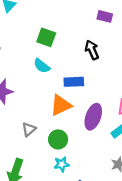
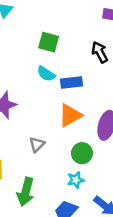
blue rectangle: (74, 82) -> (72, 82), moved
green circle: (58, 139) -> (82, 153), moved

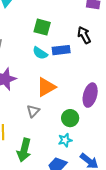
blue rectangle: (72, 82) -> (61, 50), moved
orange triangle: (70, 115) -> (46, 87), moved

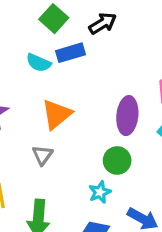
green square: (42, 27) -> (54, 19), moved, turned 36
black arrow: (84, 35) -> (103, 23), turned 96
green circle: (70, 118) -> (117, 160), moved

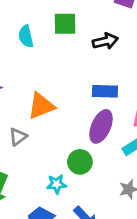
green square: (54, 19) -> (65, 24), turned 30
blue rectangle: (71, 53) -> (105, 91), moved
cyan semicircle: (39, 63) -> (26, 36), moved, turned 35

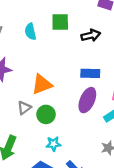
green circle: (80, 162) -> (46, 114), moved

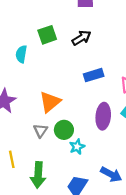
cyan semicircle: (30, 32) -> (21, 54), turned 42
purple ellipse: (87, 100) -> (103, 116), moved
cyan star: (53, 144) -> (77, 147), moved

